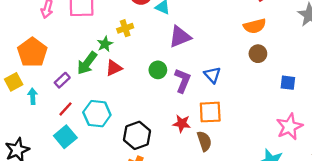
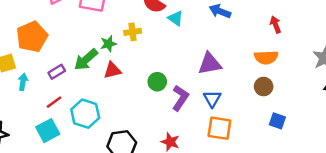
purple triangle: (180, 37) -> (210, 64), moved
blue square: (288, 83) -> (277, 121), moved
orange square: (210, 112) -> (219, 128), moved

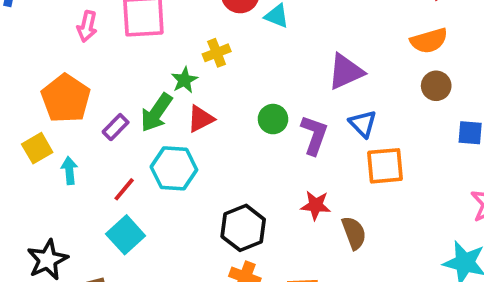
purple rectangle: (57, 72) -> (116, 127), moved
cyan hexagon: (85, 114) -> (174, 168), moved

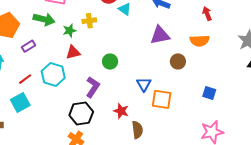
purple triangle: (346, 72) -> (160, 35), moved
brown circle: (436, 86) -> (178, 61), moved
green arrow: (156, 113) -> (44, 19), moved, turned -125
blue triangle: (363, 124) -> (144, 84), moved
purple L-shape: (314, 135) -> (93, 87), moved

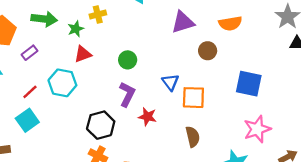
purple L-shape: (93, 87) -> (127, 94), moved
blue square: (209, 93) -> (249, 84), size x1.6
brown semicircle: (137, 130) -> (193, 137), moved

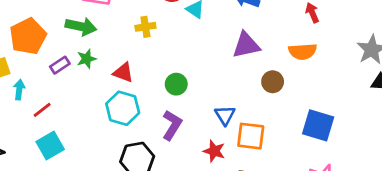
green star: (76, 29) -> (87, 59), moved
red triangle: (83, 54) -> (123, 72), turned 36
cyan hexagon: (62, 83) -> (123, 108), moved
red line: (30, 92) -> (42, 110), moved
red star: (147, 117) -> (214, 151), moved

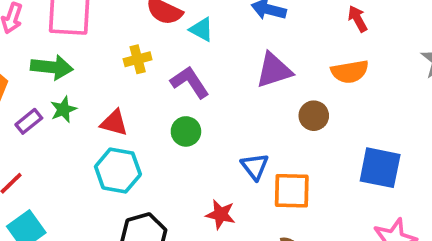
purple L-shape: (172, 125) -> (190, 82), moved, turned -60
red star: (214, 151) -> (221, 214), moved

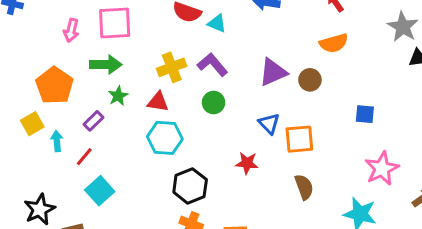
yellow cross: (138, 59) -> (172, 67), moved, size x1.4
purple triangle: (274, 70) -> (273, 72), moved
purple rectangle: (29, 121) -> (93, 121), moved
blue square: (380, 168) -> (365, 114), size x0.6

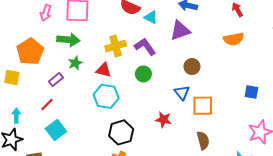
purple triangle: (273, 72) -> (180, 31), moved
brown circle: (310, 80) -> (192, 67), moved
yellow square: (32, 124) -> (12, 77), turned 35
cyan arrow: (57, 141) -> (16, 115), moved

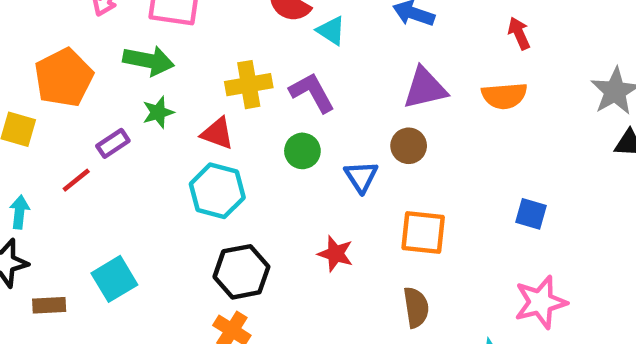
purple triangle: (180, 31) -> (425, 88), moved
blue triangle: (182, 93) -> (361, 177), moved
red line: (47, 105) -> (76, 180), moved
cyan square: (56, 130) -> (114, 279), moved

